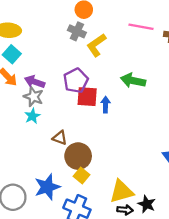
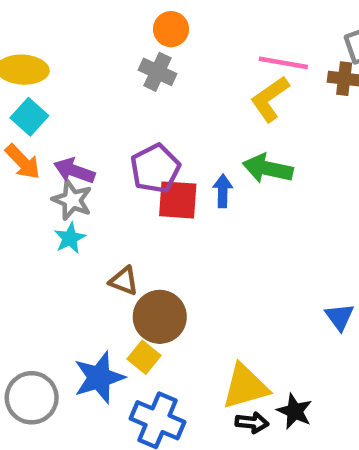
yellow L-shape: (96, 45) -> (270, 99), moved
blue arrow: (106, 105) -> (223, 191), moved
yellow square: (82, 176) -> (144, 357), moved

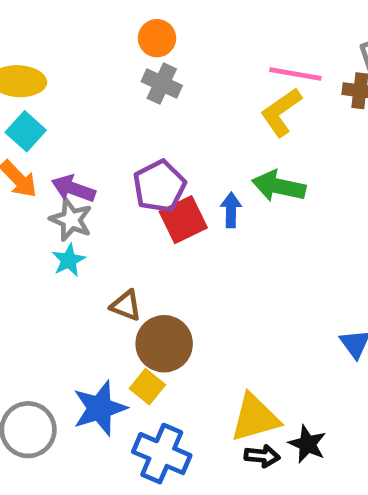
orange circle: (171, 29) -> (157, 38), moved
red square: (178, 200) -> (183, 220), turned -30

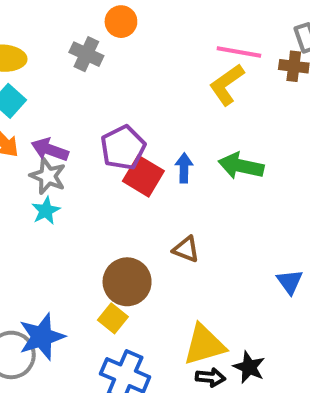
gray cross: (162, 84) -> (86, 54), moved
green arrow: (279, 186) -> (241, 166), moved
red square: (183, 220) -> (143, 176), turned -33
brown triangle: (126, 306) -> (186, 249), moved
blue star: (100, 408) -> (42, 337), moved

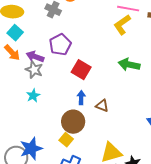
purple pentagon: (123, 148) -> (60, 45), moved
blue arrow: (184, 168) -> (81, 98), moved
cyan star: (46, 211) -> (33, 96), moved

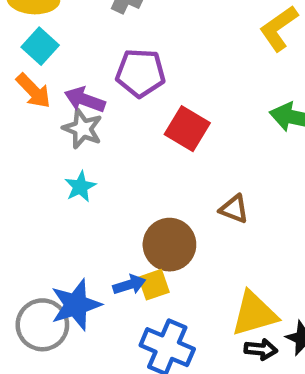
purple pentagon: (60, 45) -> (140, 73), turned 30
blue arrow: (81, 98) -> (129, 285), moved, turned 72
yellow square: (66, 140) -> (154, 285), turned 32

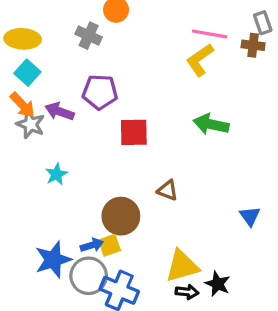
gray star: (82, 129) -> (31, 124), moved
red square: (187, 129) -> (134, 132), turned -32
gray circle: (42, 325) -> (89, 276), moved

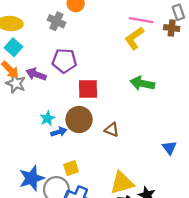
cyan star: (56, 174) -> (47, 118), moved
brown circle: (121, 216) -> (79, 120), moved
blue arrow: (92, 245) -> (59, 132), moved

